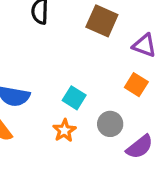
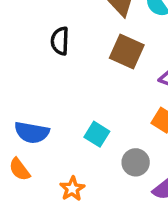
orange star: (64, 130) -> (72, 189), moved

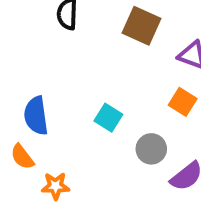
blue semicircle: (32, 132) -> (36, 116), turned 72
orange star: (72, 189) -> (56, 186), moved, turned 30

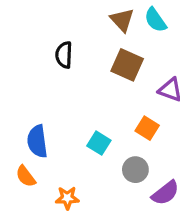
orange square: (183, 102) -> (147, 128), moved
orange star: (56, 186) -> (67, 198), moved

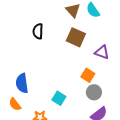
cyan square: (99, 143) -> (59, 98), moved
gray circle: (135, 170) -> (94, 92), moved

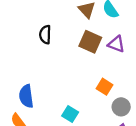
purple triangle: (102, 52) -> (116, 44), moved
gray circle: (94, 92) -> (121, 107), moved

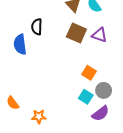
blue semicircle: (26, 96) -> (20, 44), moved
cyan square: (70, 114) -> (86, 97), moved

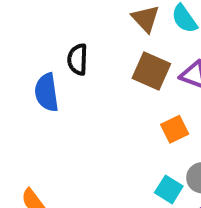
orange square: (89, 73) -> (175, 129), moved, turned 32

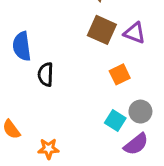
black semicircle: (78, 59) -> (46, 74), moved

